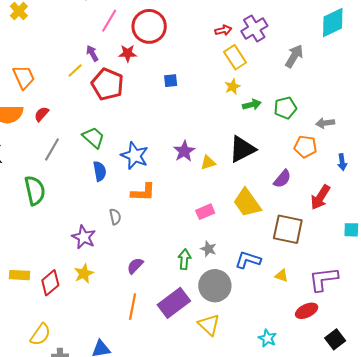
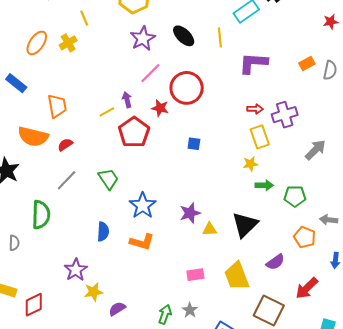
black triangle: (242, 149) -> (245, 225), turned -32
blue semicircle: (100, 171) -> (103, 232), moved
gray semicircle: (115, 217) -> (14, 243), moved
yellow star: (84, 273) -> (93, 292), moved

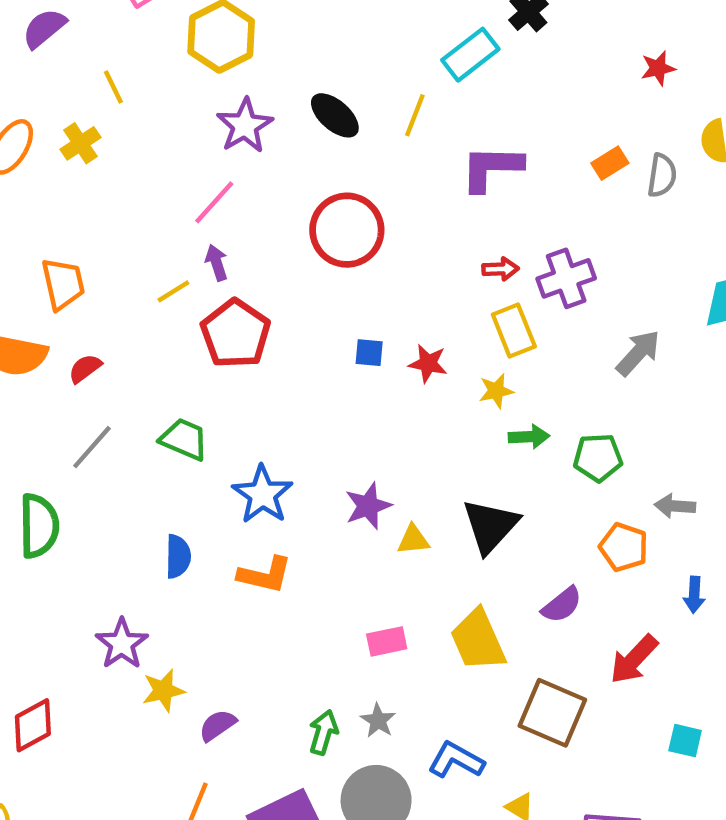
yellow line: (220, 38) -> (415, 115), turned 30
pink line: (150, 73) -> (214, 202), moved
red star: (160, 108) -> (428, 363), moved
green trapezoid: (108, 179) -> (184, 439), turned -30

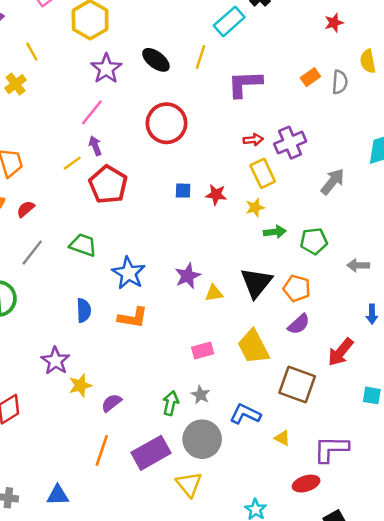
orange pentagon: (624, 547) -> (297, 288), moved

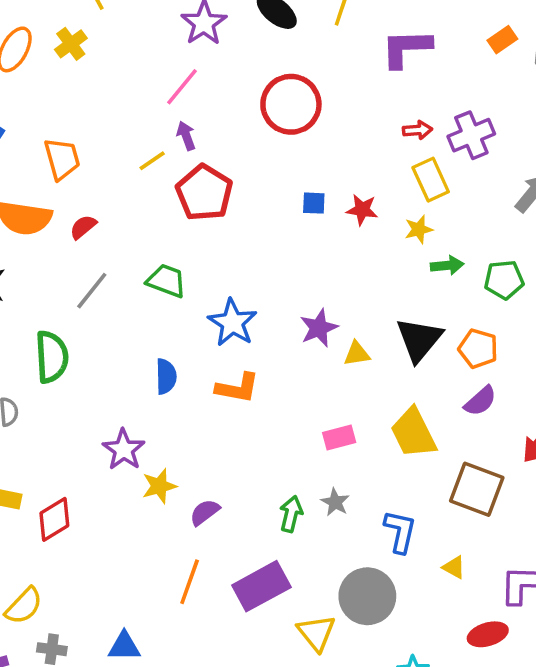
blue L-shape: (245, 414) -> (400, 531), turned 76
gray circle: (202, 439) -> (367, 596), moved

